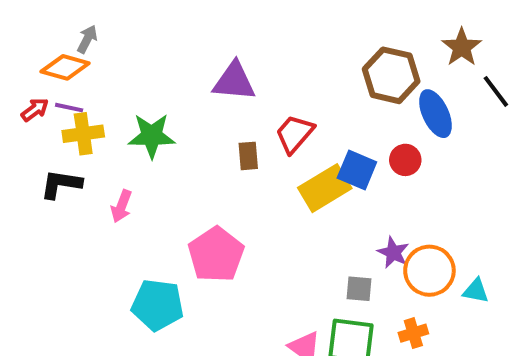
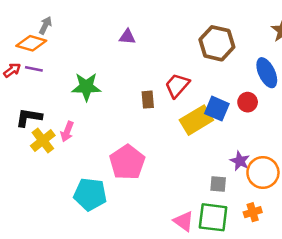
brown hexagon: (391, 75) -> (217, 43), moved
purple triangle: (234, 81) -> (127, 37), moved, size x0.6
yellow cross: (83, 134) -> (43, 141), moved, turned -30

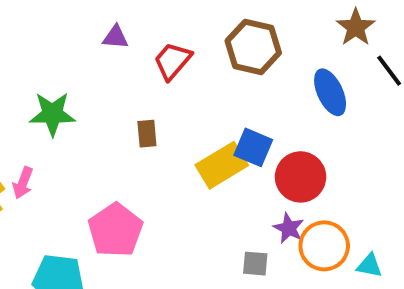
red trapezoid: (177, 86) -> (173, 61), moved
red circle: (248, 102) -> (301, 177), moved, size x1.6

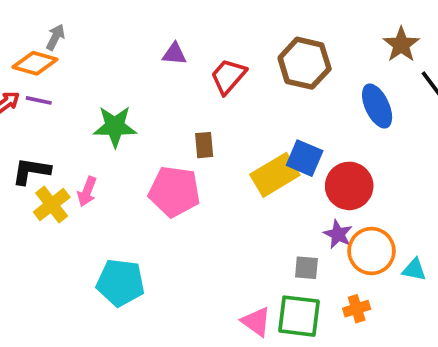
pink pentagon: (115, 230) -> (174, 192), moved, turned -30

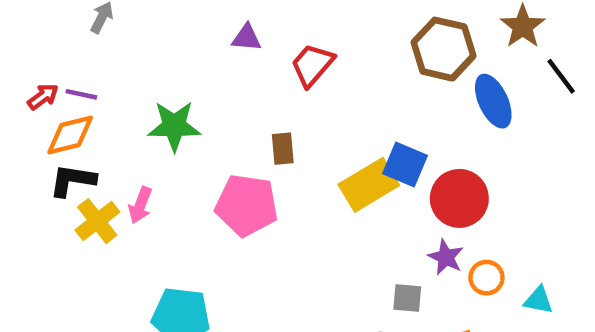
orange diamond: (35, 63) -> (70, 135), moved, turned -30
brown hexagon: (305, 63) -> (443, 49), moved
orange circle: (371, 251) -> (486, 278), size x0.6

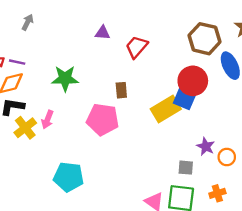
red circle: (459, 198) -> (193, 81), moved

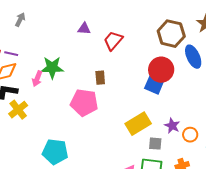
yellow rectangle: (166, 109) -> (138, 124), moved
pink arrow: (47, 120) -> (37, 79), moved

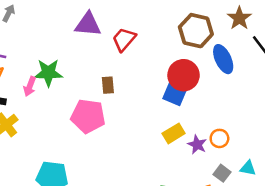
purple triangle: (84, 29) -> (88, 24), size x1.6
yellow rectangle: (138, 124) -> (174, 133), moved, size x0.7
orange circle: (190, 135) -> (219, 138), moved
gray square: (155, 144) -> (222, 173), moved, turned 32

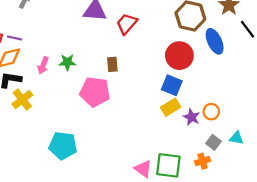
green star: (48, 73) -> (67, 62), moved, size x0.7
blue square: (175, 94) -> (172, 85), moved

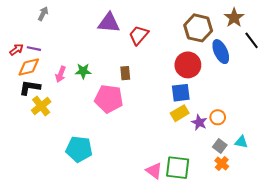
blue square: (172, 85) -> (181, 93), turned -30
orange cross: (202, 161) -> (222, 163), moved, turned -32

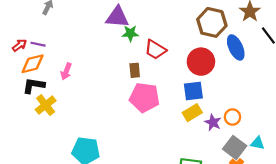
red trapezoid: (139, 35) -> (155, 50), moved, turned -100
green star: (83, 71) -> (130, 33), moved
pink pentagon: (109, 99) -> (144, 97), moved
gray square: (220, 146) -> (235, 147), size x1.5

